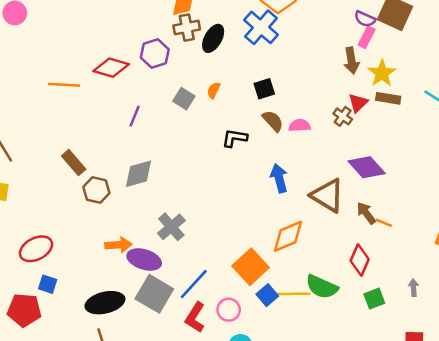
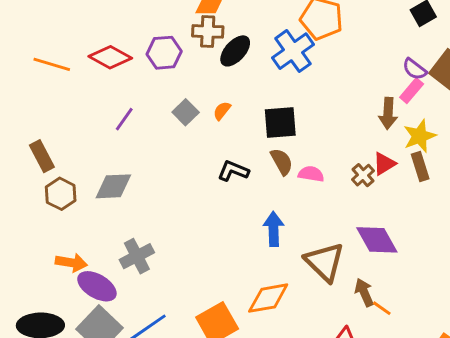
black square: (264, 89) -> (280, 122), size x1.4
brown rectangle: (388, 98) -> (420, 166), turned 50

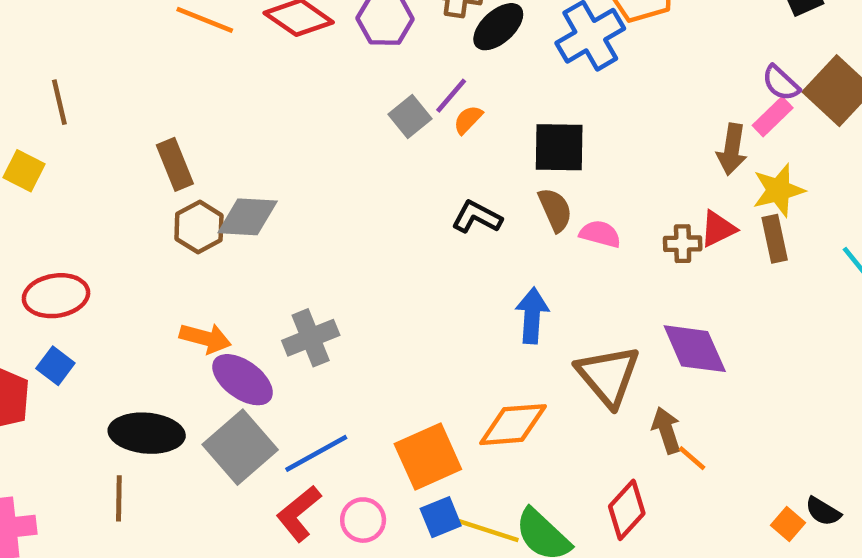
purple line: (124, 119) -> (451, 96), moved
brown cross: (363, 175) -> (683, 244), turned 35
gray diamond: (113, 186) -> (248, 217), moved

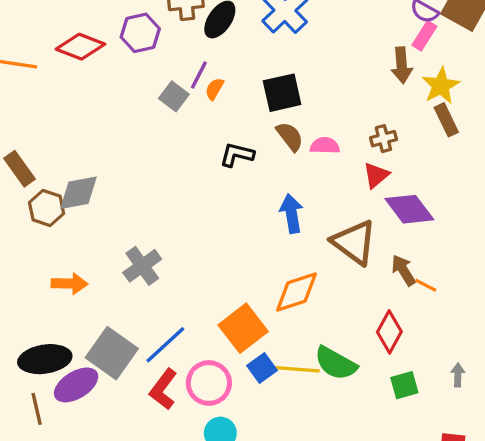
red triangle: (718, 229) -> (376, 175), moved
purple ellipse: (243, 380) -> (76, 385), moved, turned -54
pink circle: (363, 520) -> (209, 383), size x1.4

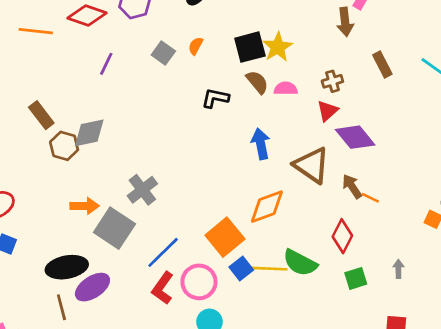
purple line: (199, 75) -> (106, 64), moved
yellow star: (441, 86) -> (278, 47), moved
gray square: (112, 353) -> (114, 228), moved

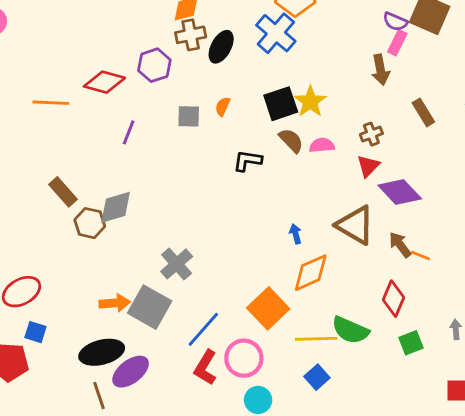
gray square: (163, 53) -> (189, 116), turned -30
blue arrow: (261, 144) -> (296, 234), moved, size x0.6
orange arrow: (85, 206) -> (115, 303), moved
blue square: (241, 269) -> (317, 377), moved

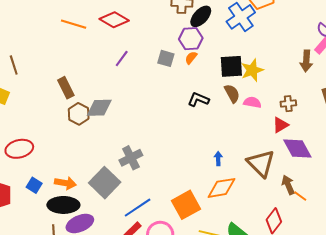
purple hexagon: (154, 65) -> (191, 39), moved
orange arrow: (115, 303) -> (65, 183), moved
blue square: (35, 332) -> (34, 185), moved

